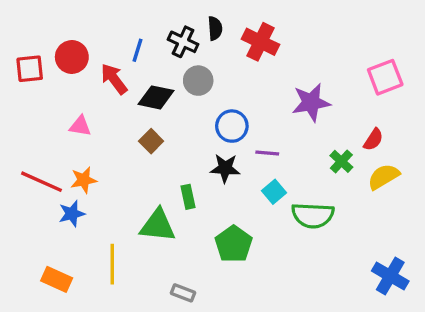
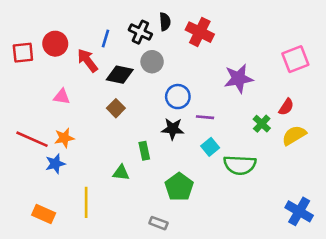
green triangle: (158, 225) -> (121, 173), size x0.6
gray rectangle: (183, 293) -> (158, 223), moved

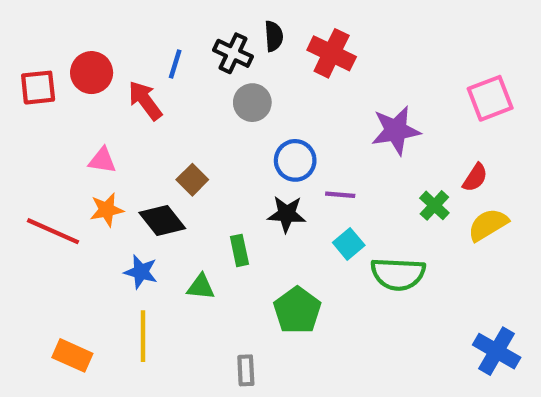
black diamond: (120, 75) -> (162, 220), moved, turned 40
orange star: (64, 138) -> (107, 210), moved
blue star: (55, 164) -> (141, 272), moved, turned 30
gray rectangle: (158, 223) -> (246, 370), moved, turned 66

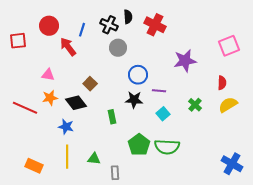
red circle: (92, 73) -> (49, 26), moved
red semicircle: (475, 178) -> (222, 83), turned -32
green cross: (434, 205) -> (195, 105), moved
green semicircle: (398, 274) -> (167, 147), moved
green triangle: (201, 287) -> (94, 159), moved

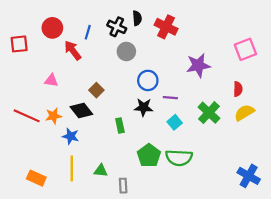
orange star: (50, 98) -> (53, 116), moved
green cross: (195, 105) -> (209, 113), size x1.5

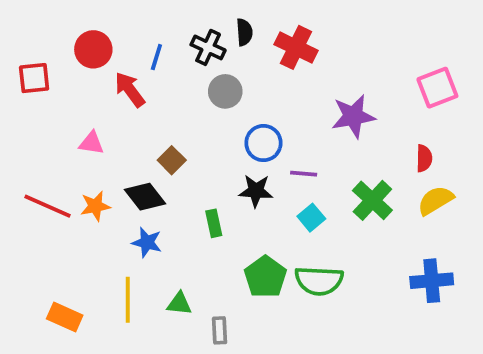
blue star: (71, 136) -> (147, 242), moved
blue cross: (249, 176) -> (432, 281), moved, turned -35

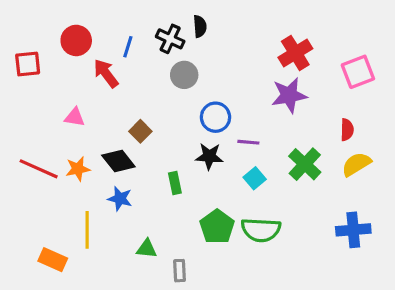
red cross: (296, 47) -> (295, 53), moved, turned 32
yellow line: (128, 300) -> (87, 230), moved

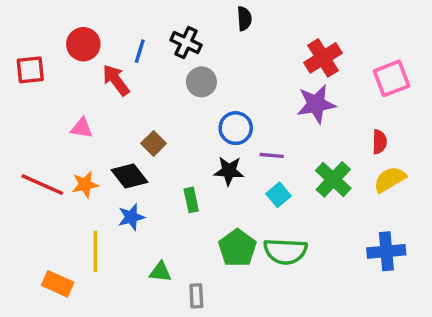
black semicircle: (200, 26) -> (244, 19), moved
blue star: (120, 199) -> (131, 217), turned -30

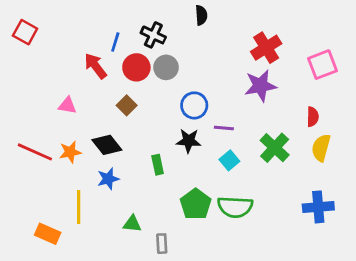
red circle: (83, 44) -> (136, 67), moved
red square: (30, 70) -> (25, 32), moved, turned 35
brown square: (154, 143) -> (127, 105), moved
yellow semicircle: (390, 179) -> (321, 148), turned -44

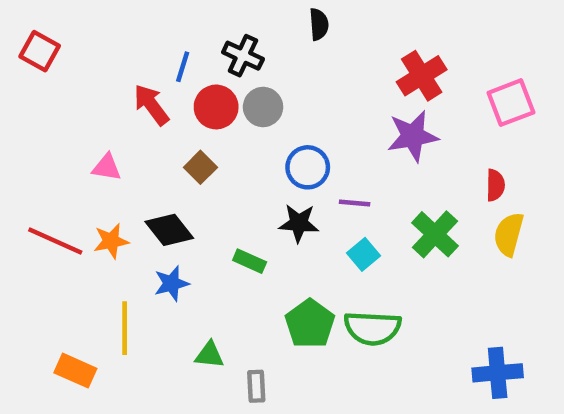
green rectangle: (158, 165) -> (250, 261), turned -54
blue cross: (318, 207) -> (498, 373), moved

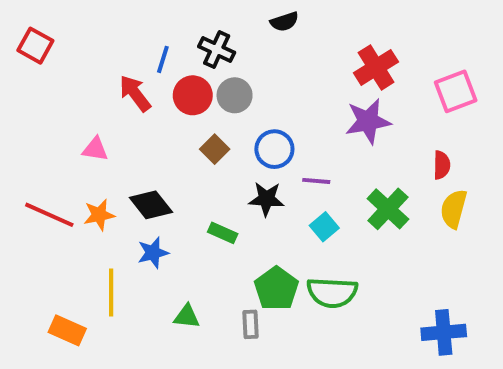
black semicircle: (319, 24) -> (284, 22), turned 76
brown square: (200, 167) -> (215, 149), moved
gray rectangle: (256, 386) -> (251, 324), moved

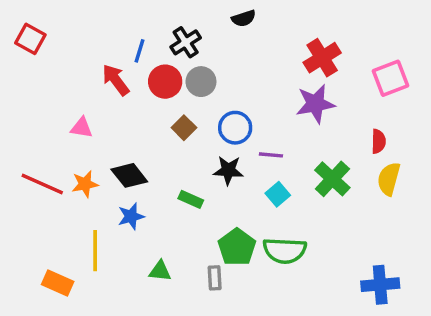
black cross: (217, 50) -> (186, 42), turned 32

